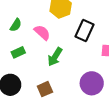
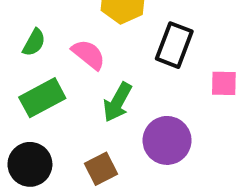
green rectangle: (18, 52) -> (42, 98), size x1.5
purple circle: (92, 83) -> (167, 140), moved

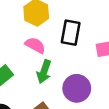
pink semicircle: (89, 54) -> (35, 45), moved

